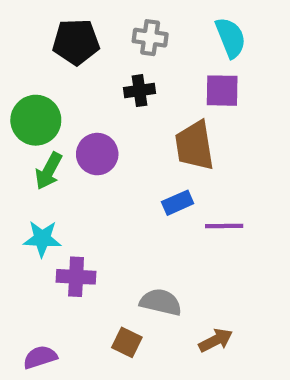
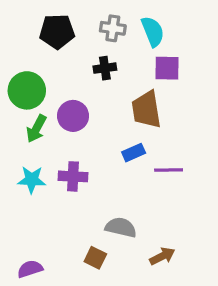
cyan semicircle: (231, 38) -> (153, 31), moved
purple cross: (76, 277) -> (73, 176), moved

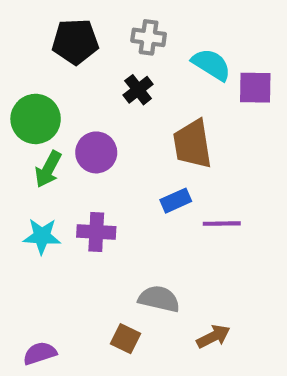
cyan semicircle: (153, 31) -> (211, 65), moved, turned -36
black cross: (105, 68) -> (138, 90), turned -30
purple square: (167, 68) -> (255, 88), moved

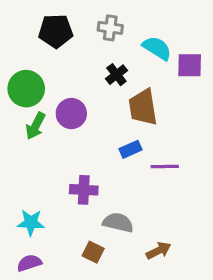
black cross: (138, 90) -> (116, 75), moved
purple cross: (96, 232) -> (84, 190), moved
cyan star: (42, 236) -> (31, 223), moved

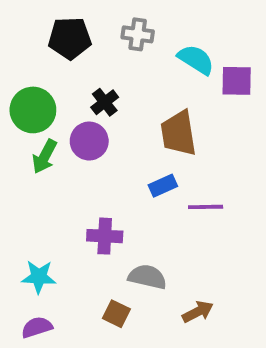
black cross: (116, 75) -> (105, 102), moved

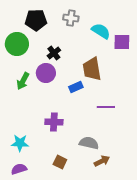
green circle: (33, 110) -> (17, 44), moved
blue rectangle: (163, 186) -> (76, 87), moved
gray semicircle: (147, 277) -> (89, 143), moved

